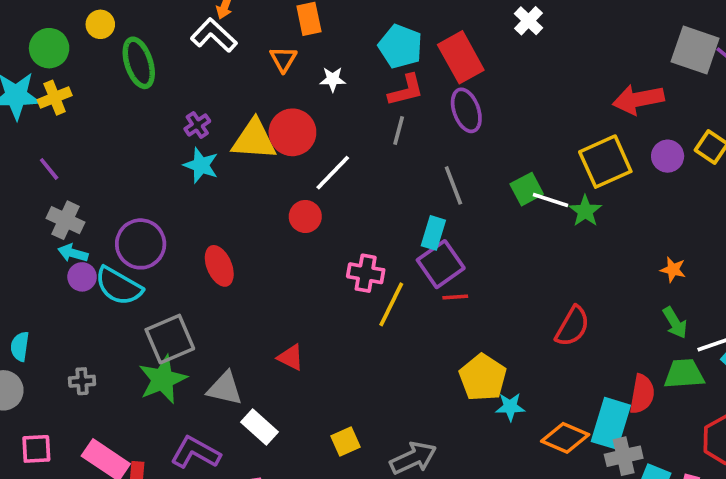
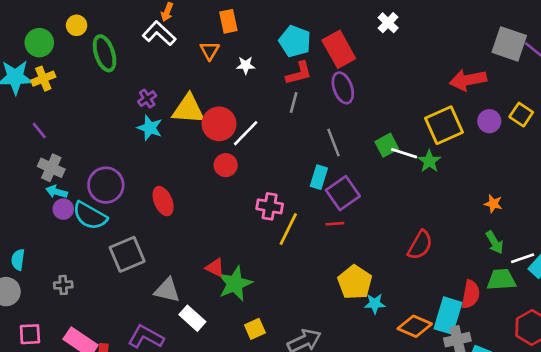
red circle: (292, 132) -> (219, 124), moved
purple square: (441, 264) -> (343, 193), moved
green star: (163, 379) -> (235, 284), moved

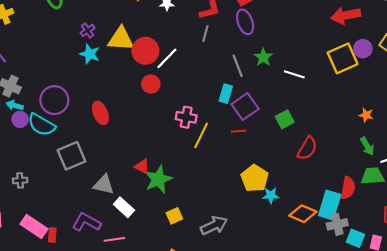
yellow square: (444, 125) -> (343, 58), moved
green square: (387, 145) -> (285, 119), moved
green star: (429, 161) -> (263, 57), moved

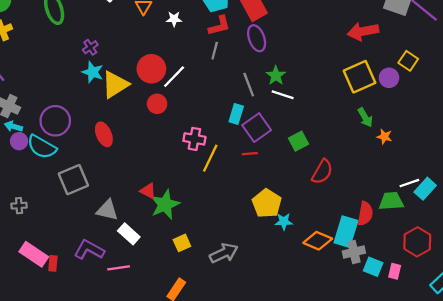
yellow triangle: (121, 39) -> (115, 85), moved, turned -36
purple circle: (363, 49) -> (389, 78), moved
white line: (294, 74) -> (283, 95), moved
green arrow: (367, 146) -> (365, 117), moved

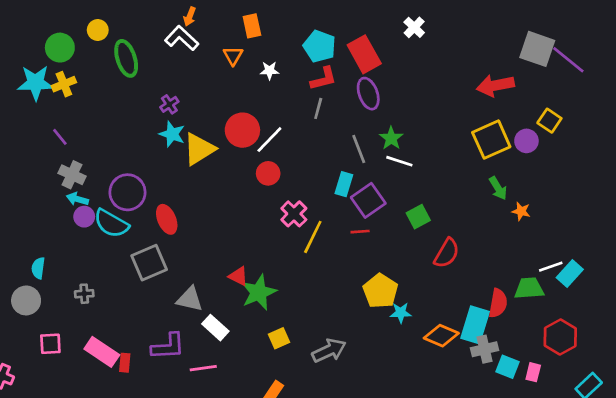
red circle: (157, 104) -> (268, 173), moved
red ellipse: (104, 134) -> (167, 219), moved
pink cross: (194, 139) -> (294, 214), turned 35
purple L-shape: (89, 250) -> (168, 346), turned 148

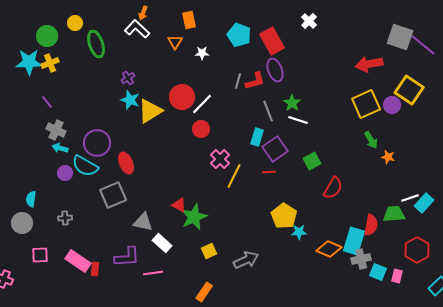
red L-shape: (324, 79) -> (255, 81), moved
yellow square: (549, 121) -> (409, 90), size x1.6
purple circle: (84, 217) -> (65, 173), moved

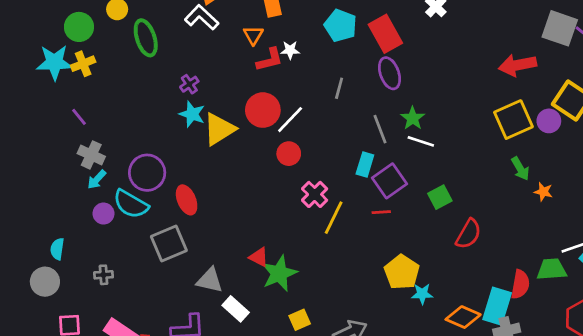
red L-shape: (255, 81) -> (270, 60), moved
cyan arrow: (60, 148) -> (97, 179), turned -63

